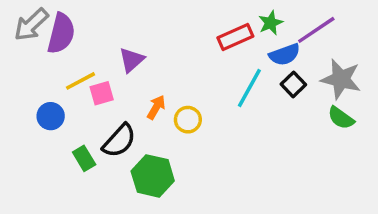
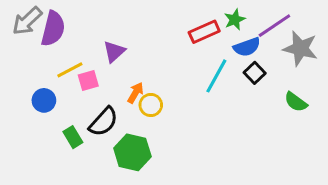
gray star: (341, 79) -> (300, 49), moved
yellow circle: (188, 120) -> (151, 105), moved

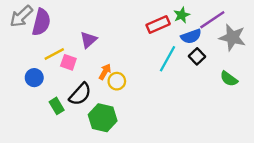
pink square: (88, 81) -> (68, 62), turned 35

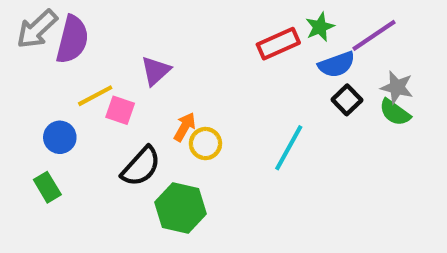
gray star: (232, 38) -> (397, 87), moved, size x0.7
cyan line: (168, 59) -> (289, 148), moved
green semicircle: (229, 79) -> (395, 112), moved
green rectangle: (57, 106) -> (47, 187), moved

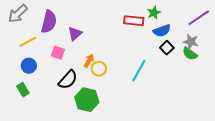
purple line: (374, 35) -> (199, 18), moved
purple semicircle: (72, 39) -> (49, 22), moved
red rectangle: (278, 44) -> (134, 21), turned 30
yellow line: (95, 96) -> (28, 42), moved

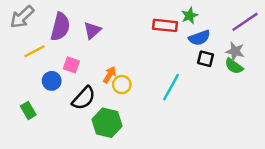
purple triangle: (75, 34) -> (92, 30), moved
black square: (167, 48) -> (206, 59), turned -32
blue circle: (29, 66) -> (52, 81), moved

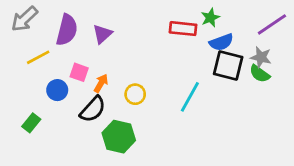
black square: (206, 59) -> (228, 65), size x1.6
orange arrow: (110, 75) -> (101, 83), moved
green rectangle: (28, 110) -> (31, 123), turned 70

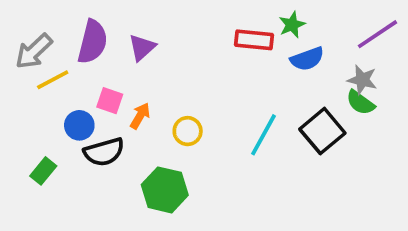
gray arrow: (24, 19) -> (34, 51), moved
black square: (228, 65) -> (322, 131), moved, turned 36
black semicircle: (93, 109) -> (104, 152), moved, turned 32

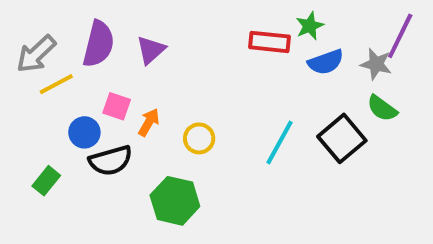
purple line: (377, 34) -> (400, 36), turned -30
gray star: (362, 80) -> (376, 64), moved

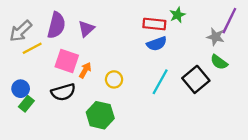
blue semicircle: (326, 62) -> (157, 44), moved
pink square: (117, 106) -> (67, 61), size x1.5
blue circle: (84, 132) -> (21, 89), moved

